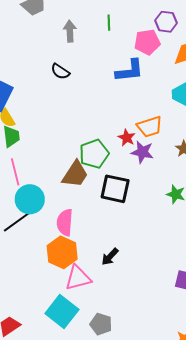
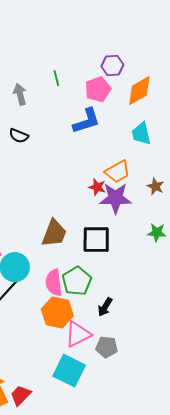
purple star: (142, 152) -> (116, 198), size x1.4
green pentagon: (94, 154) -> (77, 281), moved
gray pentagon: (101, 324) -> (107, 347), moved

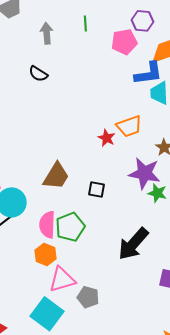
blue L-shape: (86, 121) -> (148, 73), moved
purple star: (116, 198) -> (145, 173), moved
black square: (96, 240) -> (96, 189), size x0.6
black arrow: (105, 307) -> (133, 244), moved, size x1.8
orange hexagon: (57, 312) -> (46, 255), size x0.7

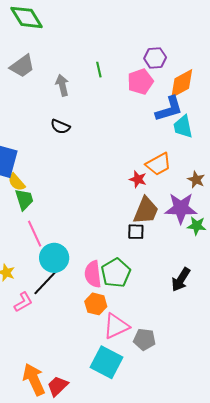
brown trapezoid: (56, 176) -> (146, 211), moved
black arrow: (133, 244) -> (181, 280), size x0.7

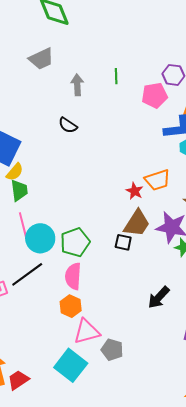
yellow semicircle: (17, 182) -> (15, 172), turned -108
cyan circle: (54, 258) -> (40, 238), moved
green pentagon: (116, 273) -> (75, 242), moved

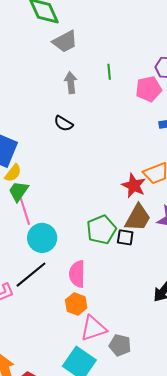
gray trapezoid: (41, 59) -> (65, 41), moved
green trapezoid: (19, 190) -> (18, 191), turned -135
red star: (135, 191) -> (134, 186), size x1.4
pink line: (23, 226) -> (25, 211), moved
green pentagon: (75, 242) -> (101, 230), moved

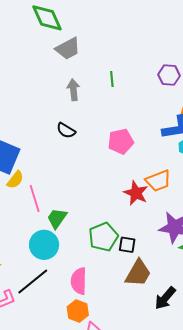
pink pentagon: (149, 89) -> (121, 141), moved
green trapezoid: (18, 191) -> (57, 218), moved
pink line: (25, 211) -> (35, 198), moved
brown trapezoid: (138, 218) -> (138, 273), moved

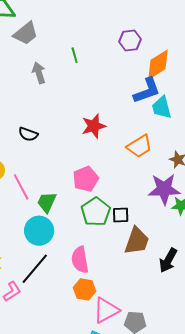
black semicircle: (66, 131) -> (28, 134), moved
pink pentagon: (121, 141) -> (86, 179), moved
red star: (136, 193) -> (94, 126), moved, turned -30

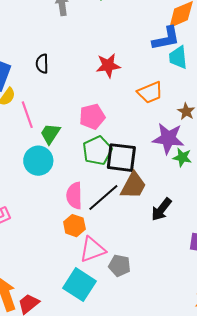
black semicircle: (28, 134) -> (42, 64), turned 60
black square: (121, 215) -> (121, 158), size x1.8
black line: (35, 269) -> (103, 198), moved

